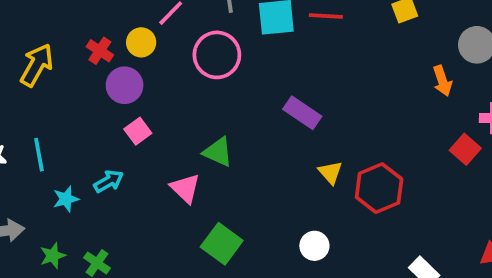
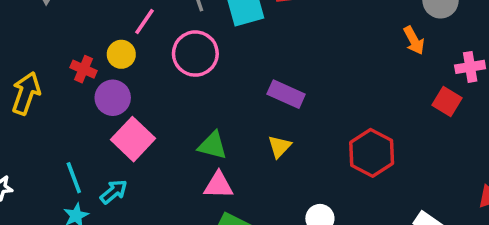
pink square: (138, 131) -> (133, 139), size x1.6
cyan line: (39, 155) -> (74, 178), moved
yellow triangle: (330, 172) -> (279, 147), moved, turned 35
pink triangle: (185, 188) -> (218, 185), moved, turned -32

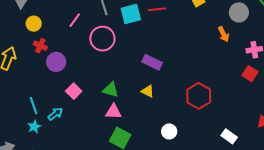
yellow circle: (121, 54) -> (34, 24), moved
red square: (447, 101) -> (250, 74), moved
pink square: (133, 139) -> (74, 91), moved, size x0.7
yellow triangle: (279, 147) -> (148, 91), turned -48

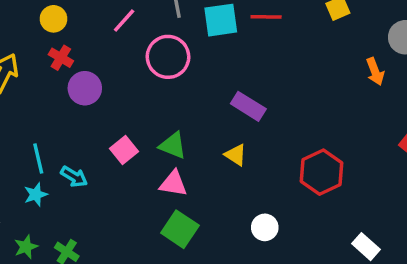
pink square: (74, 91) -> (124, 150), moved
cyan arrow: (55, 114) -> (74, 177), turned 63

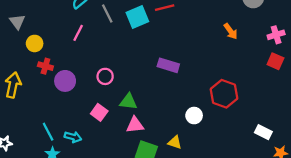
pink circle: (168, 57) -> (105, 76), moved, size x0.6
orange arrow: (375, 72) -> (231, 31), moved
yellow triangle: (236, 155) -> (175, 142), moved
white circle: (265, 227) -> (194, 116), moved

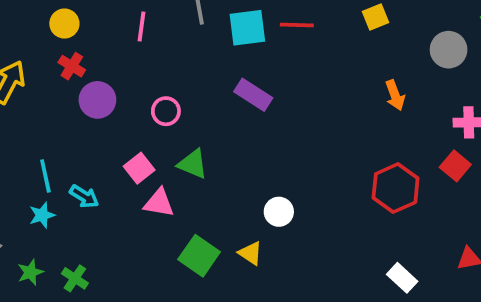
pink line: (78, 33) -> (142, 27), turned -35
purple rectangle: (168, 65) -> (253, 95), moved
red hexagon: (224, 94) -> (396, 188), moved
white circle: (194, 116) -> (279, 212), moved
pink triangle: (135, 125) -> (159, 203), moved

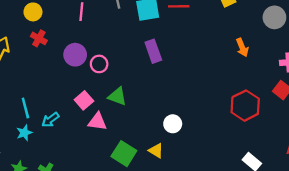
purple rectangle: (253, 95) -> (153, 51), turned 40
purple circle: (97, 100) -> (75, 55), moved
cyan arrow: (84, 196) -> (50, 120), turned 114

